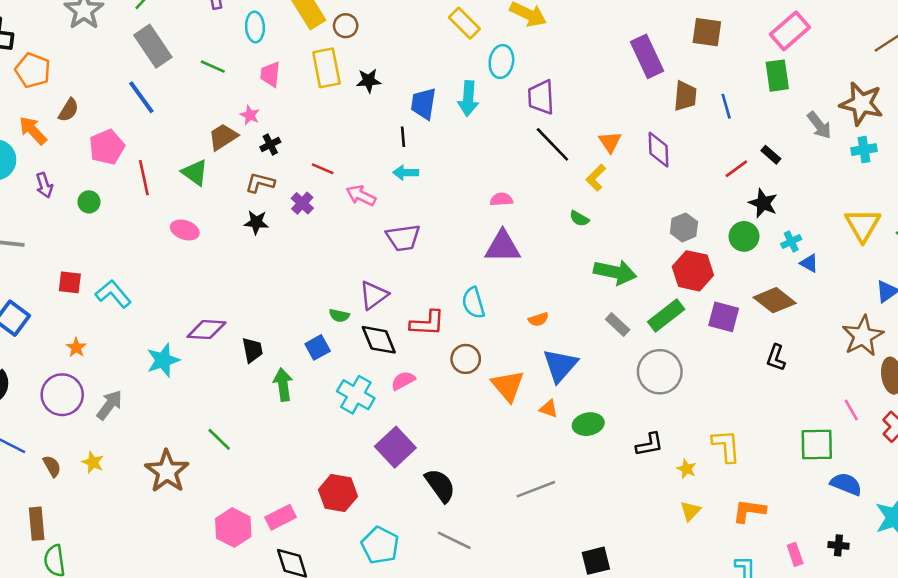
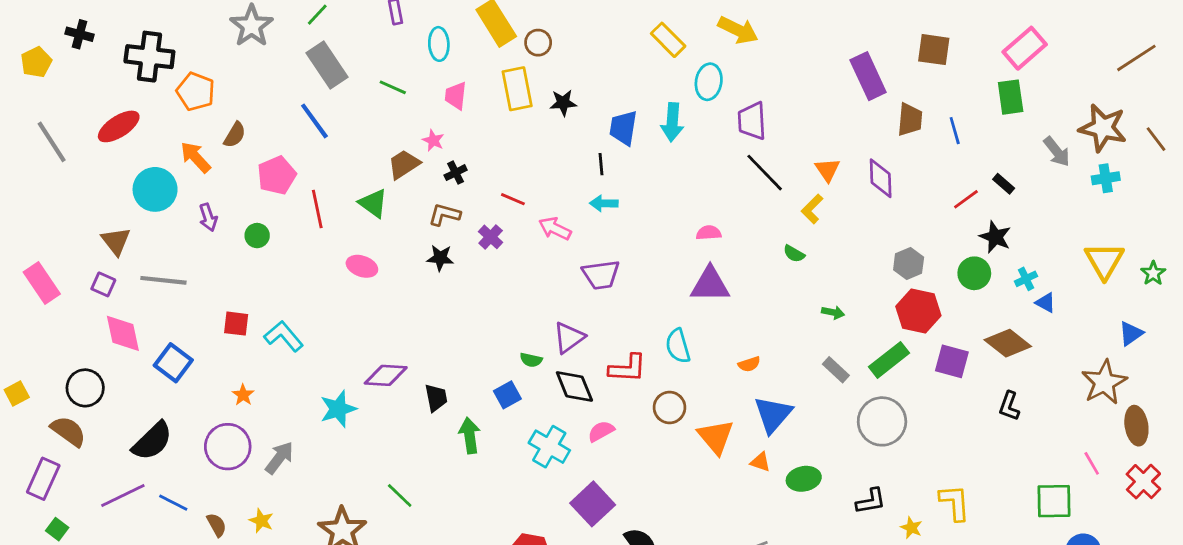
green arrow: (615, 272) -> (833, 312), size x0.5

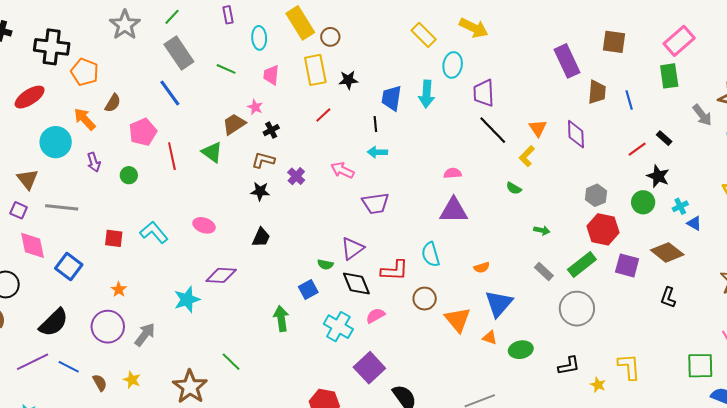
red line: (513, 199) -> (323, 115), moved, turned -66
pink ellipse: (362, 266) -> (204, 225), moved
cyan L-shape: (284, 336) -> (154, 232), moved
black trapezoid: (436, 398) -> (261, 237), moved, turned 35

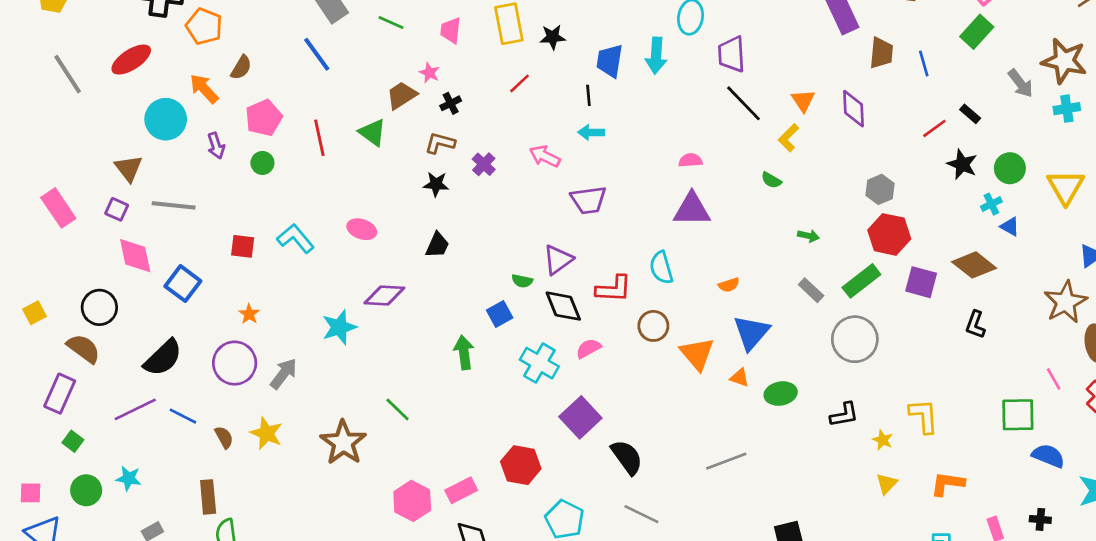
green rectangle: (669, 76) -> (977, 32), turned 50
pink pentagon: (143, 132) -> (264, 118), moved
green circle: (643, 202) -> (1010, 168), moved
yellow star: (132, 380) -> (266, 433), size x1.4

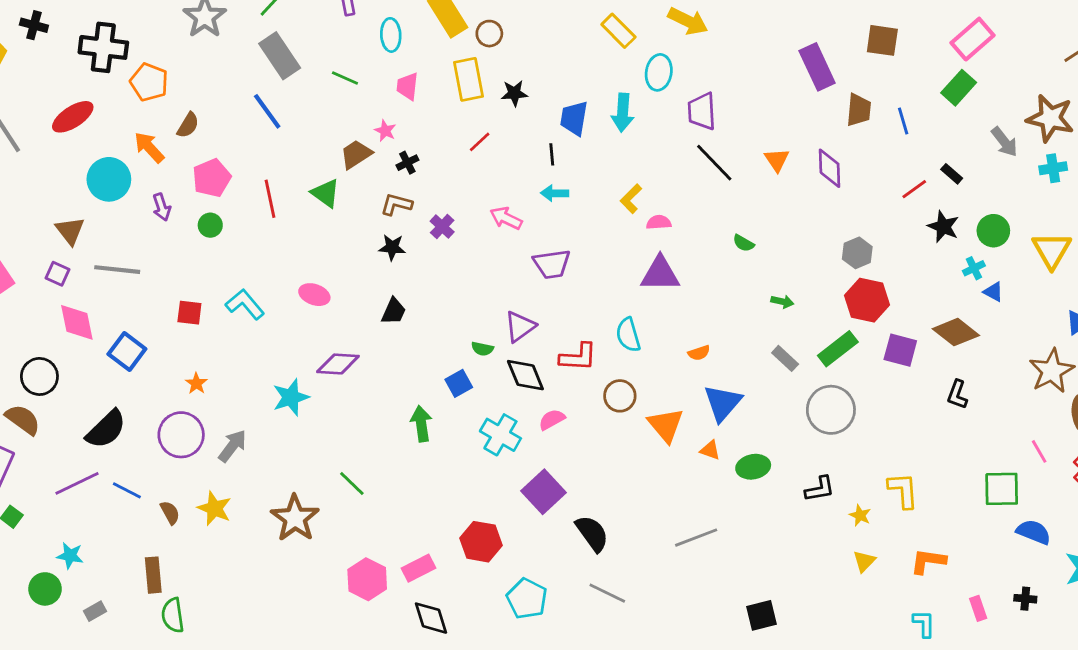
yellow L-shape: (789, 138) -> (631, 199), moved
green circle: (86, 490) -> (45, 589), moved

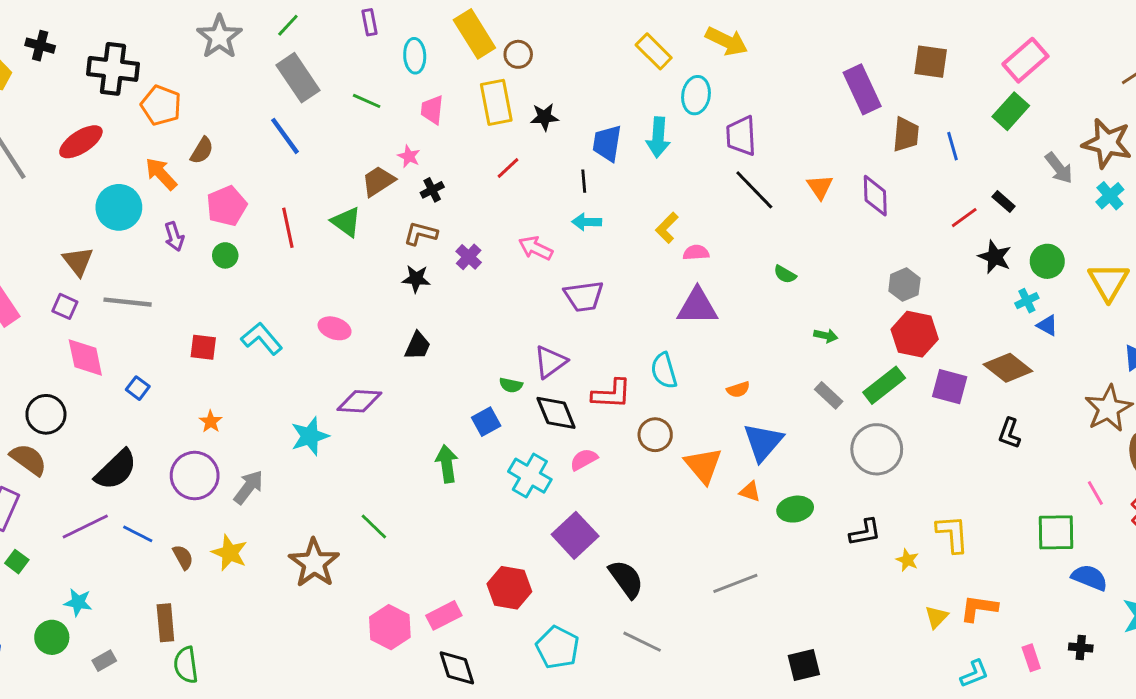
cyan cross: (1053, 168) -> (1110, 196), turned -32
blue square: (127, 351) -> (138, 388), size x0.6
yellow triangle: (864, 561) -> (936, 617), moved
cyan L-shape: (924, 624) -> (974, 674), turned 68

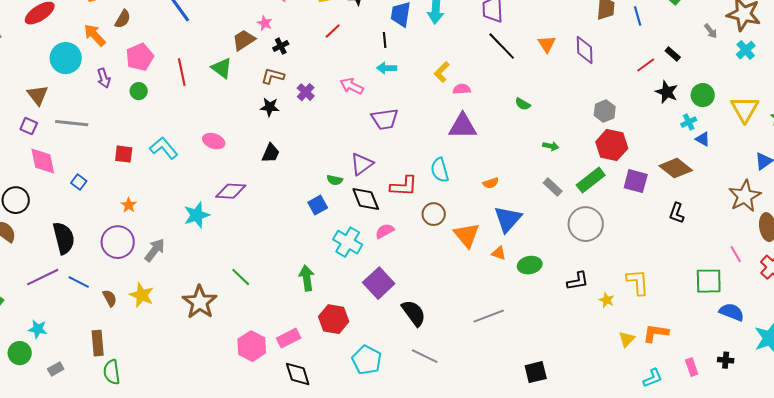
gray arrow: (1059, 168) -> (711, 31), size x0.7
green arrow: (447, 464) -> (307, 278), moved
black semicircle: (116, 470) -> (64, 238), turned -60

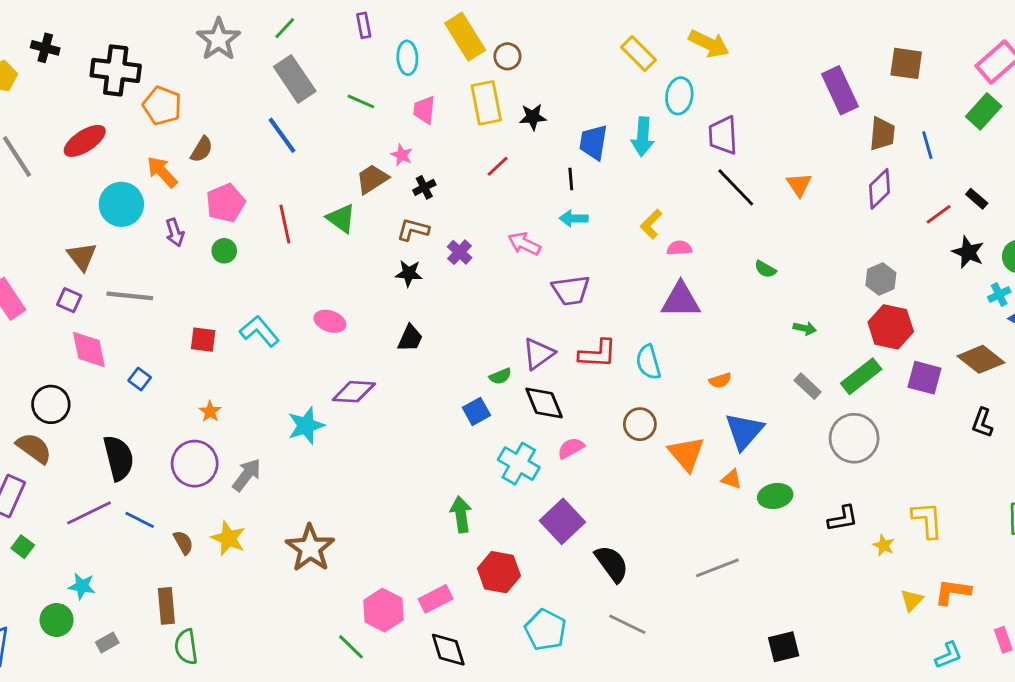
purple diamond: (585, 50) -> (879, 189), moved, turned 48
green semicircle: (335, 180) -> (500, 376), turned -35
red L-shape: (404, 186) -> (598, 354), moved
green line: (241, 277) -> (351, 647), moved

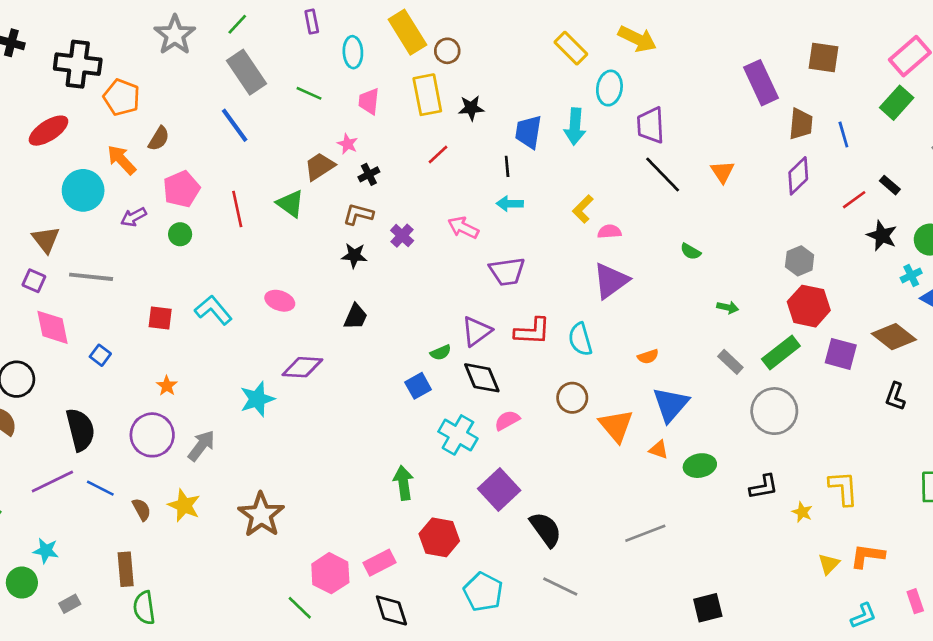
purple arrow: (175, 232) -> (134, 217), turned 80
purple triangle: (681, 300) -> (611, 281), turned -36

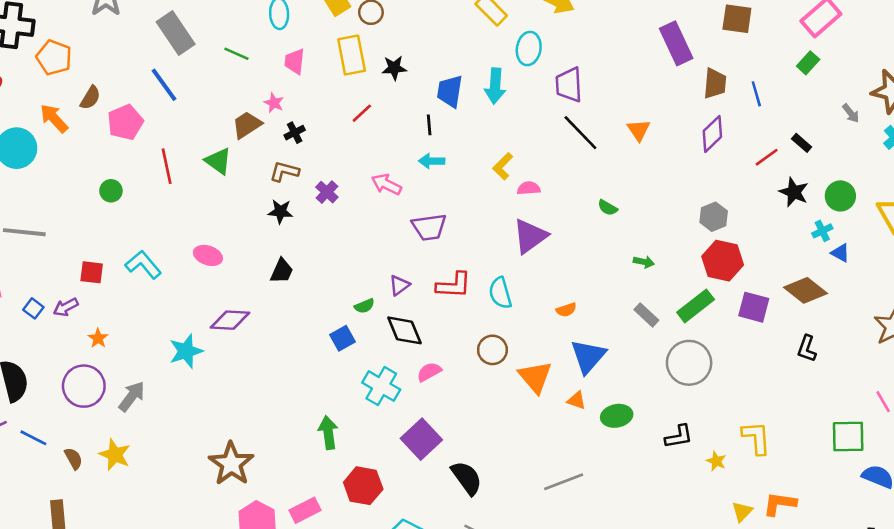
green rectangle: (897, 103) -> (808, 63), size x0.7
pink pentagon: (181, 189) -> (125, 122), moved
purple arrow: (134, 217) -> (66, 307), moved
purple triangle: (477, 331) -> (399, 285), size x0.7
brown star: (261, 515) -> (231, 464), moved

